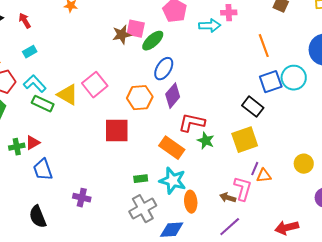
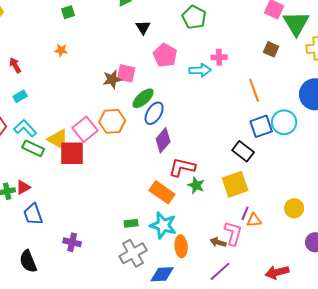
green ellipse: (153, 41) -> (143, 98), moved
orange hexagon: (140, 98) -> (112, 121), moved
red square: (117, 131) -> (72, 153), moved

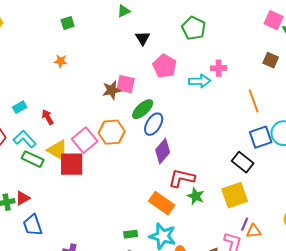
red arrow: (15, 65) -> (48, 117), moved

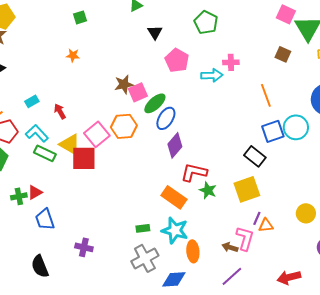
pink square: (126, 84) -> (138, 92), moved, turned -36

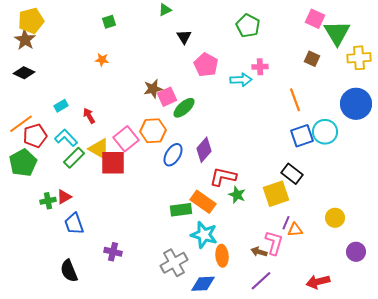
green pentagon: (206, 22) -> (248, 26), moved
blue ellipse: (166, 118) -> (173, 155), moved
green rectangle: (45, 153) -> (74, 158), turned -70
black rectangle: (255, 156) -> (292, 174), moved
green rectangle: (143, 228) -> (181, 210), moved, size x1.5

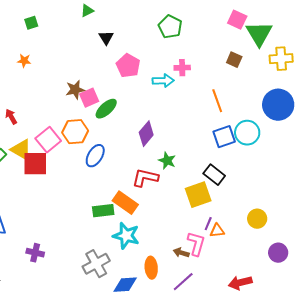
purple diamond: (204, 150) -> (146, 134), moved
green star: (237, 195) -> (167, 161), moved
orange ellipse: (222, 256) -> (151, 268), moved

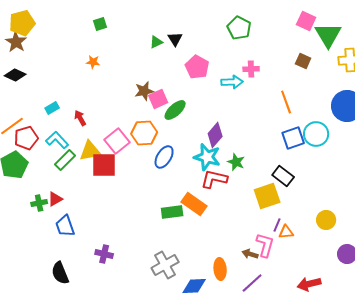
green triangle: (87, 11) -> (156, 42), moved
yellow triangle: (21, 150) -> (90, 151), turned -40
cyan star: (126, 236) -> (207, 157), moved

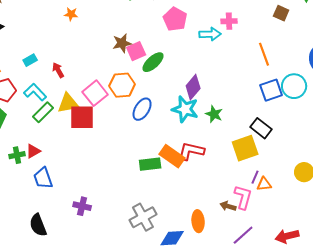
red L-shape: (214, 179) -> (191, 151), moved
purple line: (252, 283) -> (243, 235), moved

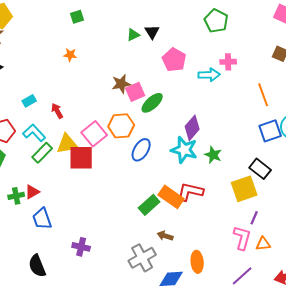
green rectangle: (150, 164) -> (149, 205), turned -35
orange triangle: (264, 184) -> (263, 244), moved
brown arrow: (228, 206) -> (165, 236), moved

